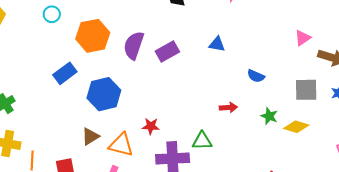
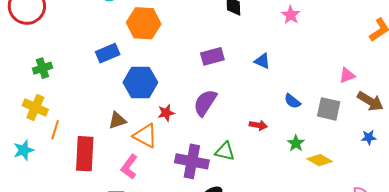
purple semicircle: (134, 45) -> (205, 103), moved
gray square: (306, 90) -> (329, 109), moved
red star: (151, 126) -> (166, 113), moved, turned -30

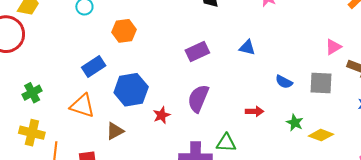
orange hexagon: (144, 23) -> (124, 31), size x0.7
orange triangle: (145, 136) -> (82, 106), moved

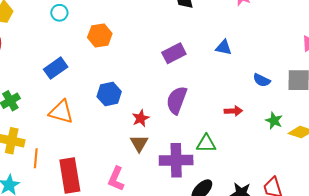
blue rectangle: (94, 66) -> (56, 68), moved
blue hexagon: (131, 90) -> (109, 94), size x0.7
brown triangle: (115, 131) -> (139, 143), moved, turned -30

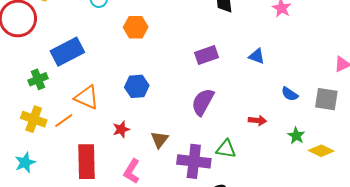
blue rectangle: (56, 68) -> (67, 52), moved, size x1.4
red star: (141, 118) -> (121, 129), moved
orange line: (36, 158) -> (64, 121), moved, turned 42

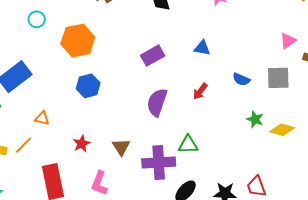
orange hexagon: (136, 27) -> (78, 41), size x1.4
blue hexagon: (137, 86) -> (88, 86), moved
orange triangle: (87, 97) -> (42, 118), size x0.6
red arrow: (257, 120) -> (200, 91), moved, turned 132

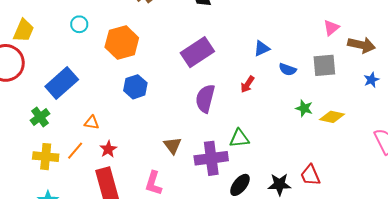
blue triangle: (202, 48) -> (262, 48), moved, turned -30
purple rectangle: (153, 56) -> (197, 52), size x1.4
red star: (82, 144) -> (108, 149), moved

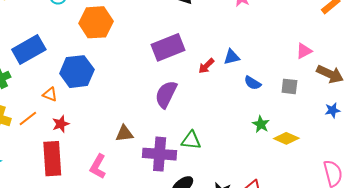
gray square: (324, 65) -> (289, 86), size x0.7
red arrow: (247, 84) -> (206, 66), moved
blue hexagon: (135, 87) -> (77, 72), moved, size x1.4
brown triangle: (173, 146) -> (124, 134), turned 48

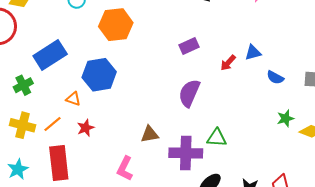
purple rectangle: (168, 47) -> (189, 46), size x0.6
green star: (261, 124) -> (285, 118), turned 30
red rectangle: (52, 159) -> (59, 163), moved

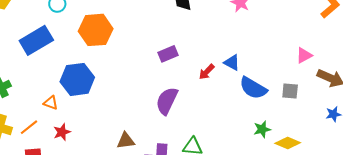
blue triangle: (253, 53) -> (232, 62), turned 42
blue rectangle: (50, 55) -> (36, 40), moved
blue semicircle: (275, 77) -> (253, 88), size x1.6

